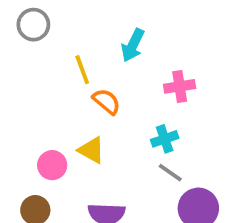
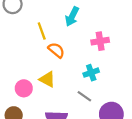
gray line: (170, 173) -> (84, 96), moved

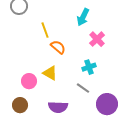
cyan arrow: (72, 16) -> (83, 17), moved
pink cross: (100, 41) -> (97, 39), turned -35

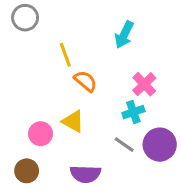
pink cross: (97, 39) -> (144, 84), moved
purple circle: (107, 104) -> (160, 145), moved

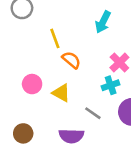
pink circle: (41, 134) -> (32, 84), moved
gray line: (124, 145) -> (93, 113), moved

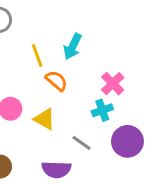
cyan arrow: (103, 22) -> (73, 47), moved

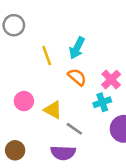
orange semicircle: (56, 81) -> (77, 77), moved
gray line: (82, 143) -> (74, 129), moved

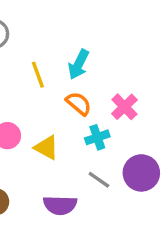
cyan cross: (102, 102) -> (97, 137), moved
gray line: (74, 129) -> (99, 180), moved

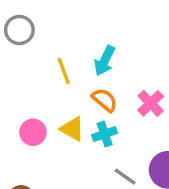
cyan cross: (97, 137) -> (105, 134), moved
yellow triangle: (46, 148) -> (72, 129), moved

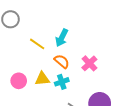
yellow line: (64, 71) -> (37, 44), turned -35
yellow triangle: (72, 129) -> (42, 79), turned -35

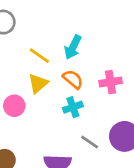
pink cross: (89, 63) -> (111, 82), turned 35
yellow triangle: (42, 79) -> (38, 83), moved, turned -35

